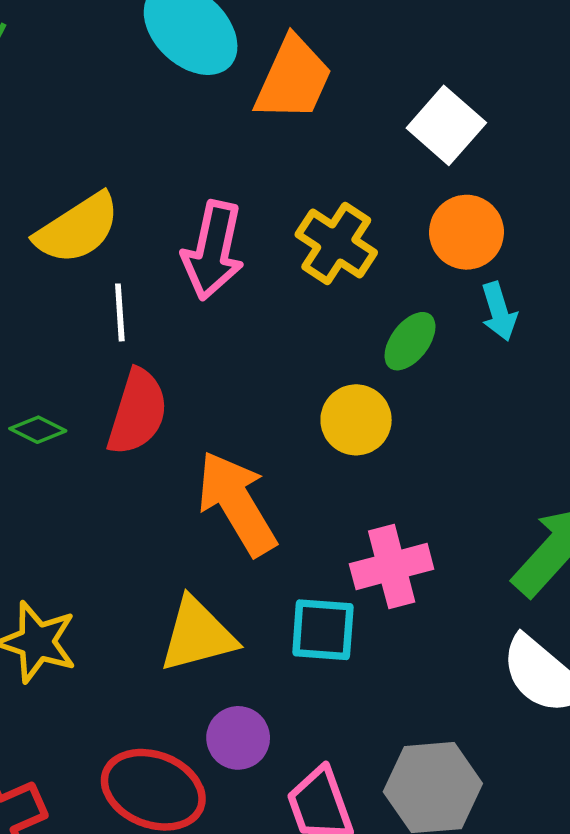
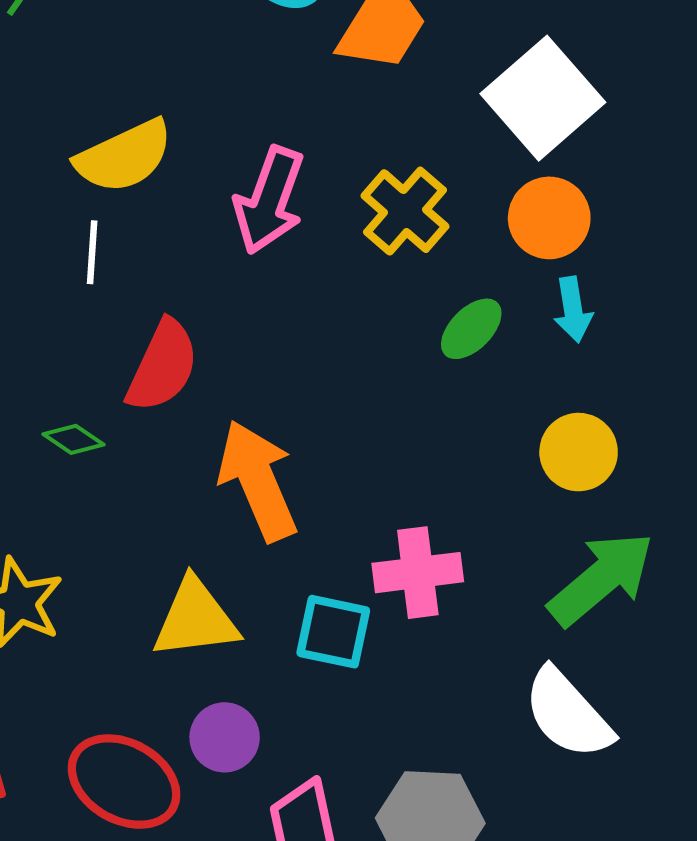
white square: (446, 125) -> (543, 98), size x1.4
white line: (120, 312) -> (92, 252), moved
yellow circle: (356, 420) -> (579, 452), moved
green diamond: (38, 430) -> (74, 439), moved

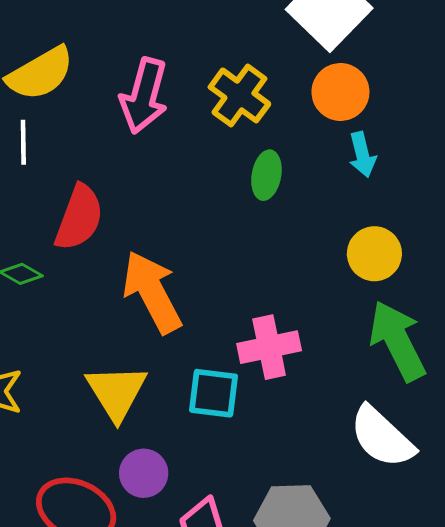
green ellipse: (471, 329) -> (266, 175), moved, turned -30
green arrow: (601, 579) -> (397, 341), turned -72
yellow triangle: (195, 619) -> (117, 392), turned -50

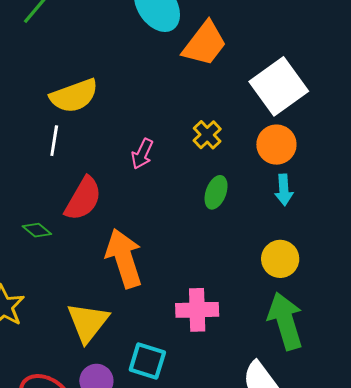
yellow cross: (239, 95) -> (207, 135), size x0.7
pink arrow: (144, 96) -> (142, 154), moved, size x0.6
cyan square: (213, 393) -> (147, 361), moved

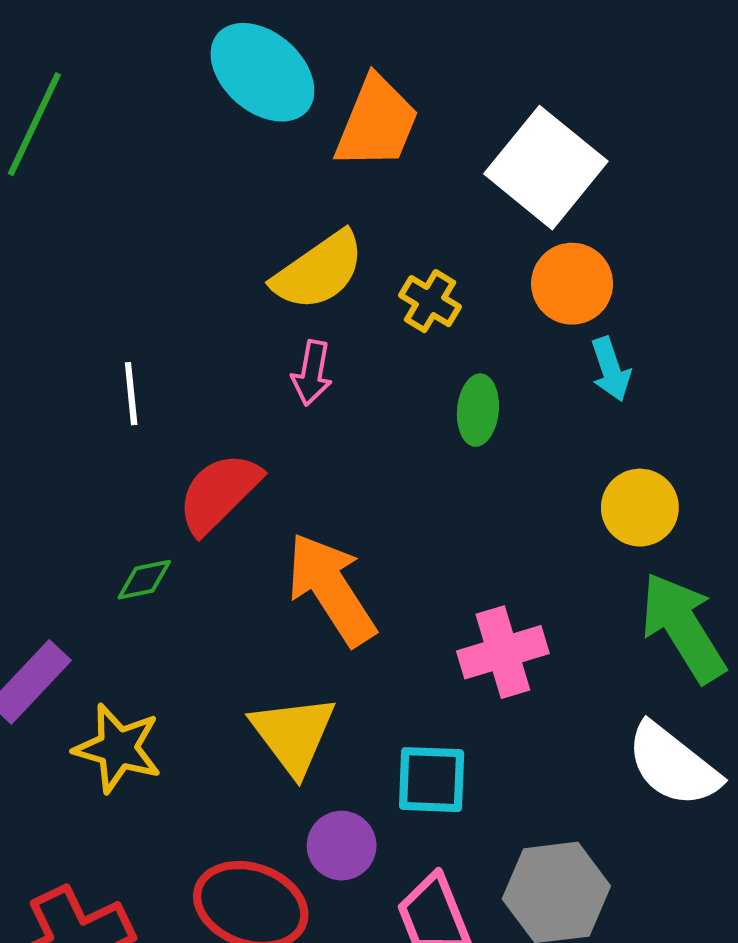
yellow semicircle: (74, 96) -> (319, 271), moved
red semicircle: (83, 199) -> (219, 493), turned -150
green diamond: (37, 230) -> (144, 580), turned -36

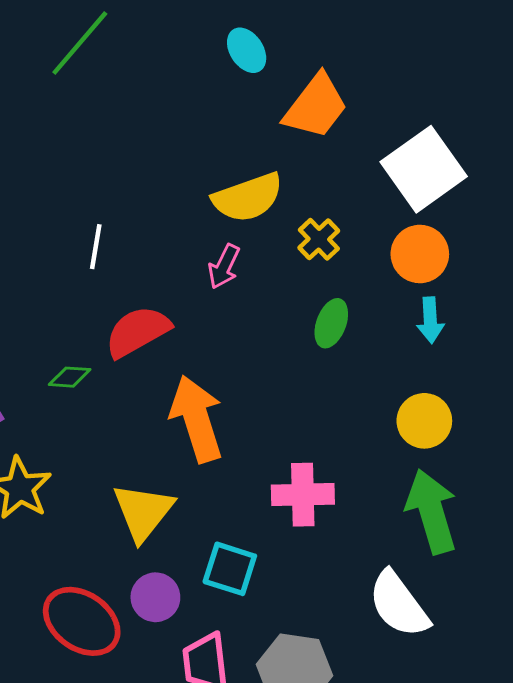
cyan ellipse: (262, 72) -> (247, 50), size x0.6

